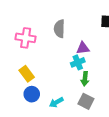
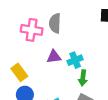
pink cross: (26, 38) -> (32, 30), moved
purple triangle: (83, 48) -> (54, 57), moved

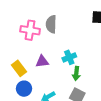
purple triangle: (54, 57) -> (42, 61), moved

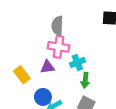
pink cross: (30, 30) -> (58, 47), moved
blue circle: (24, 89) -> (43, 97), moved

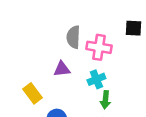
pink cross: (58, 47) -> (99, 47), moved
purple triangle: (47, 67) -> (62, 69), moved

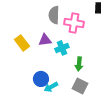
cyan cross: (96, 79) -> (62, 48), moved
yellow rectangle: (32, 93) -> (22, 43), moved

